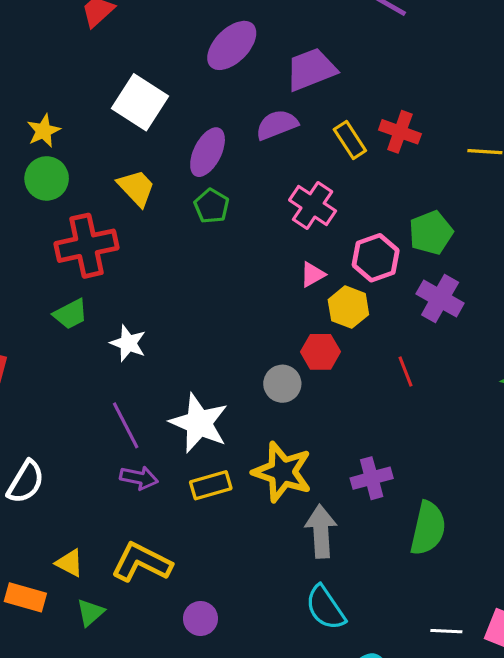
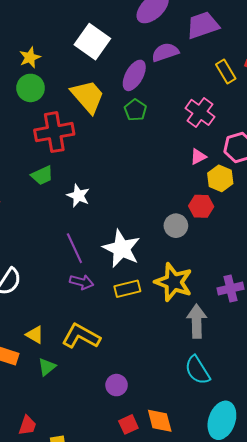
purple semicircle: (277, 125) -> (165, 52), moved
yellow trapezoid: (136, 188) -> (88, 96), size x1.4
purple circle: (200, 618) -> (117, 385), moved

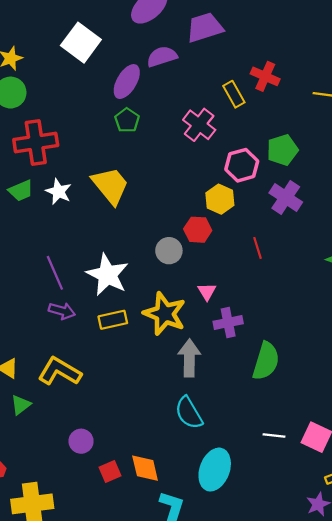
yellow rectangle: (226, 71) -> (234, 94), moved
yellow trapezoid: (88, 96) -> (110, 186), moved
pink triangle: (198, 157) -> (207, 291), moved, turned -36
white star: (78, 196) -> (59, 192), moved
purple circle: (117, 385) -> (81, 441), moved

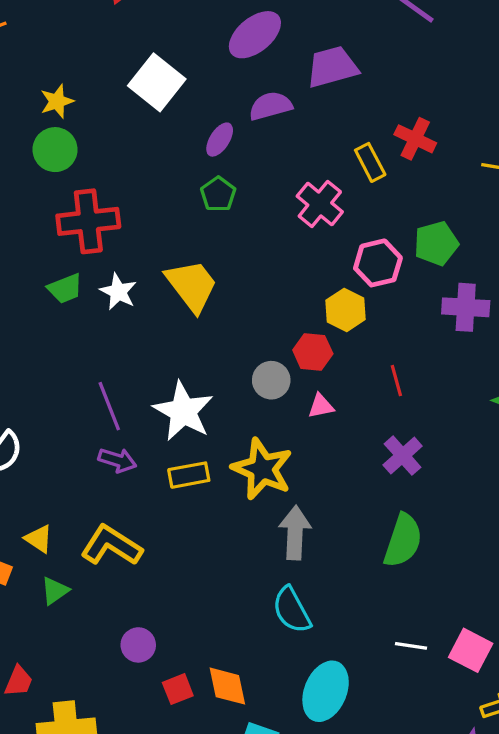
purple ellipse: (127, 82) -> (220, 140), size x0.7
purple cross: (286, 197) -> (466, 307), moved, turned -32
pink triangle: (207, 291) -> (321, 406), moved, turned 48
purple cross: (228, 322) -> (403, 456), moved, turned -32

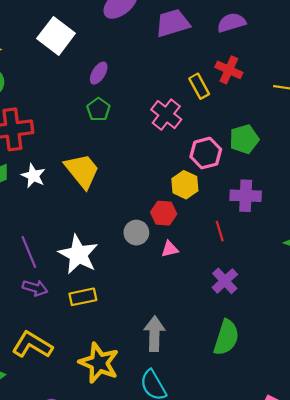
purple semicircle: (270, 106) -> (231, 23), moved
purple cross: (466, 307) -> (246, 196), moved
yellow star: (262, 469) -> (99, 363), moved

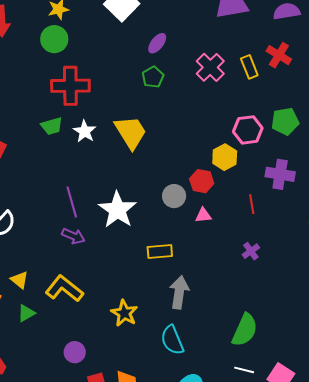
pink cross: (166, 115) -> (210, 67), moved
purple cross: (225, 281) -> (251, 251), size x0.7
yellow rectangle: (83, 297) -> (160, 252), moved
green semicircle: (226, 337) -> (245, 330), moved
yellow star: (99, 363) -> (124, 313), size x0.7

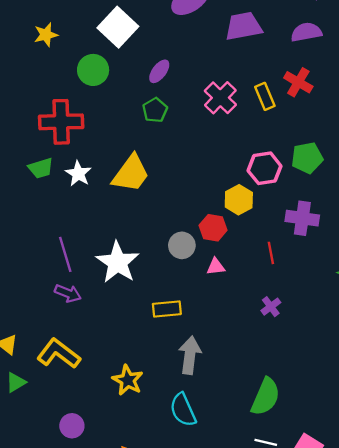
green circle: (54, 39) -> (93, 70), moved
yellow trapezoid: (131, 132) -> (131, 174), turned 69

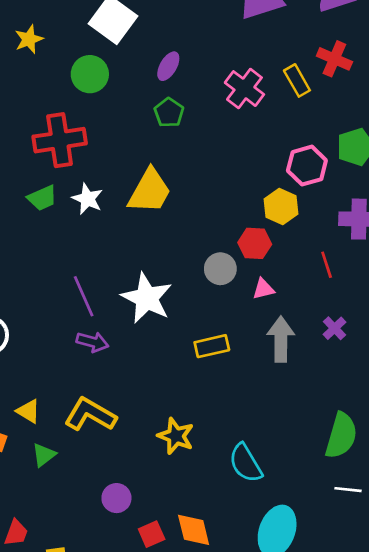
gray arrow: (190, 355) -> (281, 339), moved

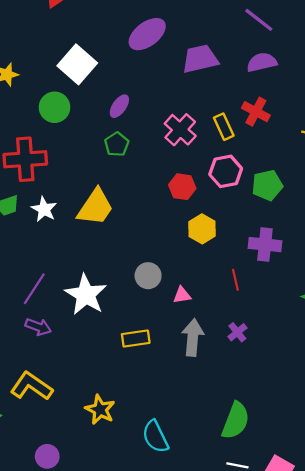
pink hexagon: (307, 166) -> (226, 171), moved
red hexagon: (255, 243) -> (182, 187), moved
purple line: (84, 296) -> (34, 289), turned 52

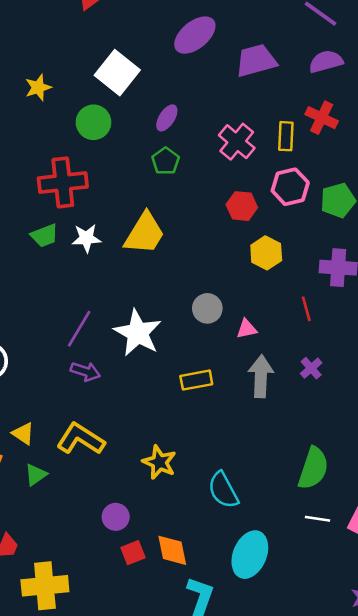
yellow rectangle: (224, 127) -> (286, 136), turned 30
white star: (44, 209) -> (86, 238), turned -30
purple circle: (47, 456) -> (116, 517), moved

